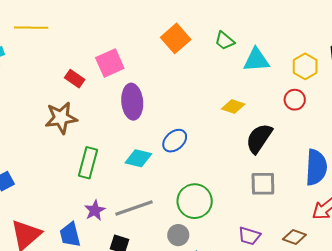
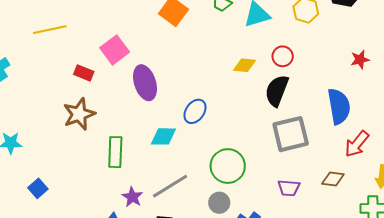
yellow line: (31, 28) -> (50, 30), moved
red circle: (295, 100) -> (283, 56), moved
gray square: (263, 184) -> (291, 134), size x1.4

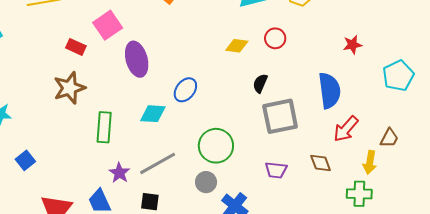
black semicircle: (277, 91) -> (260, 83), moved, size x0.6
brown diamond: (333, 179) -> (321, 163), turned 60

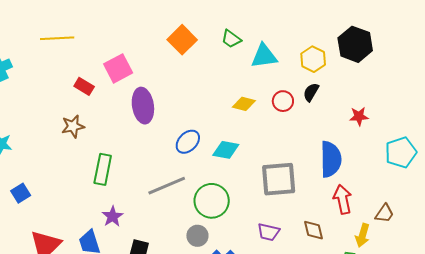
black semicircle: (260, 83) -> (311, 92), moved
brown star: (69, 88) -> (73, 126), size x0.7
cyan diamond: (153, 114) -> (226, 150), moved
red arrow: (346, 129) -> (343, 199), turned 120
gray line: (158, 163) -> (167, 186), moved

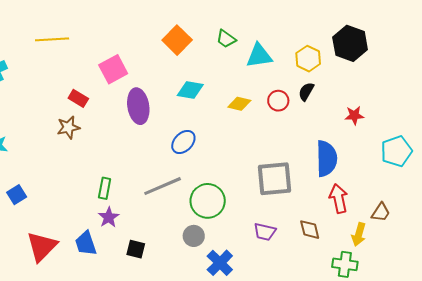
red rectangle: (84, 86) -> (78, 98), moved
cyan diamond: (226, 150) -> (190, 90), moved
green rectangle: (103, 169) -> (105, 188), moved, size x0.7

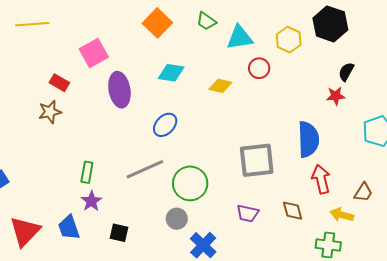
black semicircle: (306, 92) -> (346, 72), moved
red circle: (278, 101) -> (259, 68), moved
yellow arrow: (359, 234) -> (342, 215), turned 90

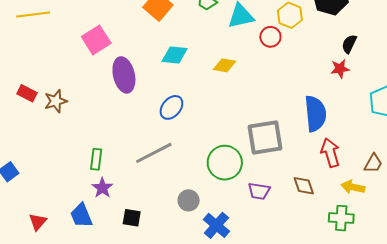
red circle: (259, 68) -> (270, 37), moved
red rectangle: (59, 83) -> (27, 93), moved
green circle: (190, 183) -> (225, 163), moved
red triangle: (25, 231) -> (38, 222), size x0.6

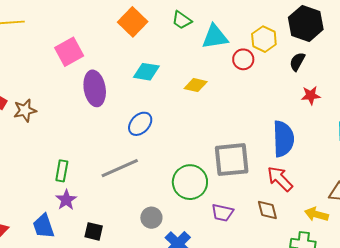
black semicircle: (349, 44) -> (297, 62), moved
red arrow: (330, 153) -> (280, 179), moved, turned -32

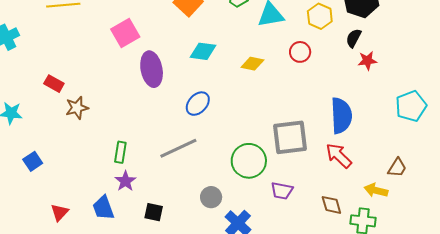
red circle: (243, 59) -> (300, 52), moved
red star: (311, 95) -> (367, 61), moved
brown star: (25, 110) -> (77, 108), moved
brown diamond: (267, 210) -> (331, 205), moved

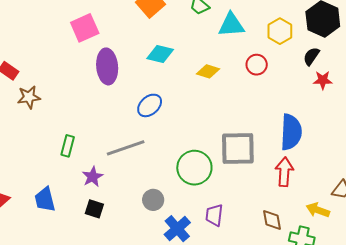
red arrow: (339, 156) -> (284, 172), turned 44
purple star: (125, 181) -> (93, 177), moved
purple trapezoid: (282, 191) -> (214, 215), moved, turned 80

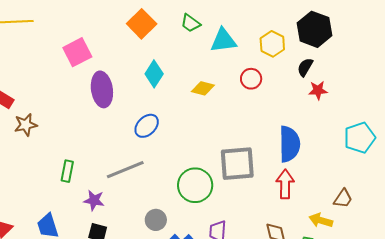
cyan diamond: (160, 54) -> (154, 74), turned -68
purple star: (93, 177) -> (94, 200), turned -30

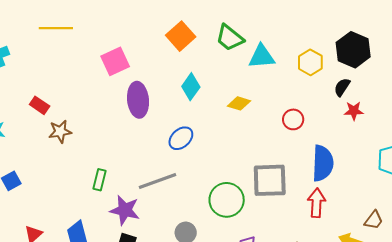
green trapezoid: (191, 23) -> (230, 38), size x1.4
red circle: (251, 79) -> (293, 119), moved
purple star: (94, 200) -> (125, 210), size x1.4

